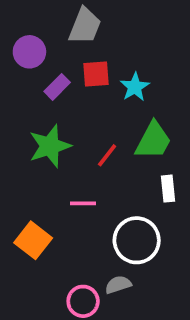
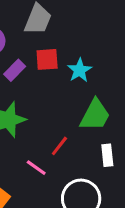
red line: (107, 155) -> (59, 146), moved
pink line: (83, 203) -> (36, 168), turned 35

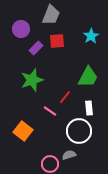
cyan star: (80, 70) -> (91, 36), moved
white rectangle: (107, 155) -> (89, 108), moved

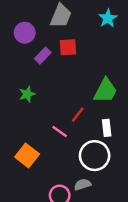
cyan star: (91, 36) -> (108, 18), moved
green star: (32, 80) -> (27, 94), moved, size x0.6

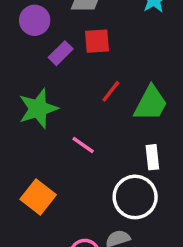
green star: (27, 94) -> (38, 109), size x1.6
red line: (78, 115) -> (111, 91), moved
pink line: (60, 131) -> (83, 145), moved

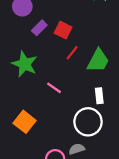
red square: (97, 41) -> (63, 30), moved, turned 30
green star: (38, 109) -> (25, 64), turned -30

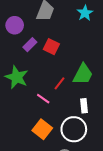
red line: (72, 53) -> (60, 83), moved
orange square: (25, 122) -> (42, 129), moved

